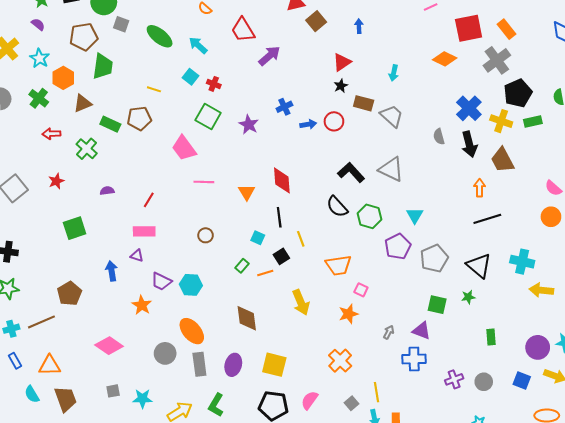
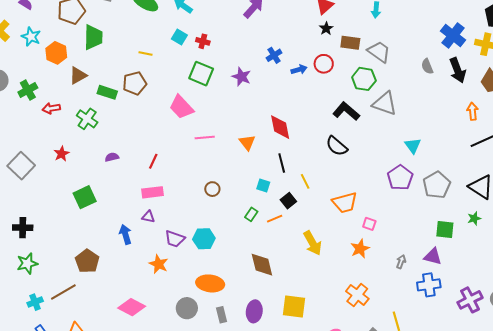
green cross: (39, 98) -> (28, 90), moved, turned 30
green hexagon: (369, 216) -> (364, 79), moved
orange ellipse: (192, 331) -> (210, 283), turned -36
gray rectangle: (199, 364) -> (221, 315), size x0.7
purple cross: (454, 379) -> (470, 300), size x1.4

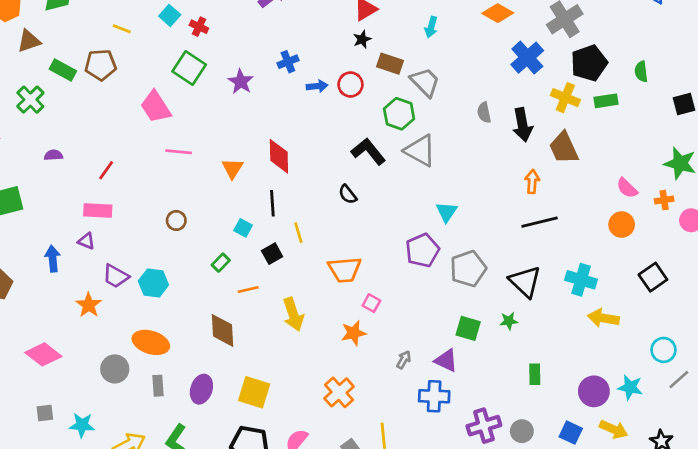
blue cross: (453, 35) -> (527, 58), moved
black semicircle: (337, 146) -> (348, 194), size x0.7
orange line: (275, 219) -> (248, 289), moved

